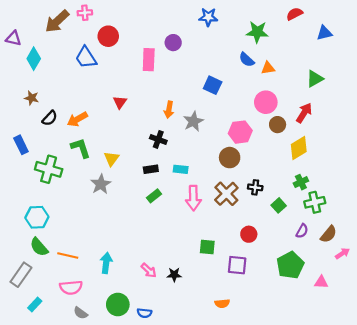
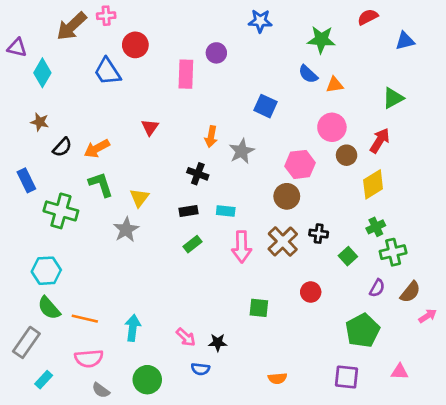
purple square: (237, 265) -> (347, 377), moved
pink triangle: (321, 282) -> (400, 372), moved
blue semicircle: (144, 313) -> (200, 369), moved

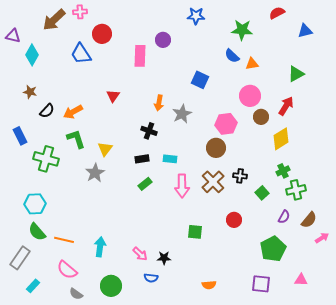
pink semicircle: (89, 358) -> (67, 270), turned 45

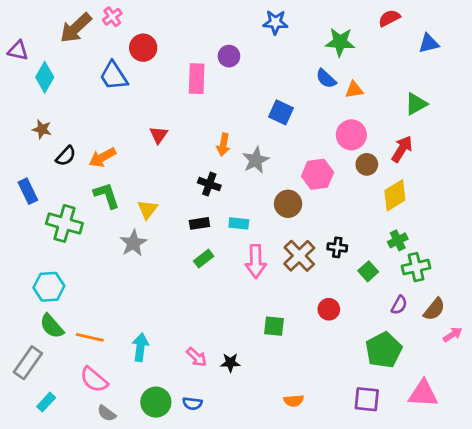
pink cross: (80, 12) -> (112, 17), turned -32
brown circle: (216, 148) -> (288, 204), moved
blue semicircle: (151, 278) -> (192, 403), moved
pink triangle: (301, 280) -> (423, 394), size x1.6

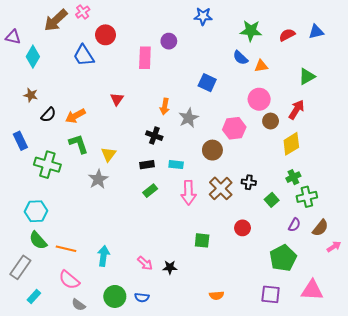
red semicircle: (389, 18) -> (287, 35), moved

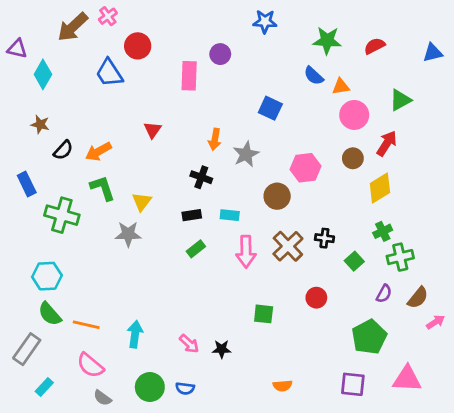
blue triangle: (316, 32) -> (433, 53), moved
pink circle: (259, 99) -> (354, 115), moved
gray star: (98, 179) -> (128, 234), turned 30

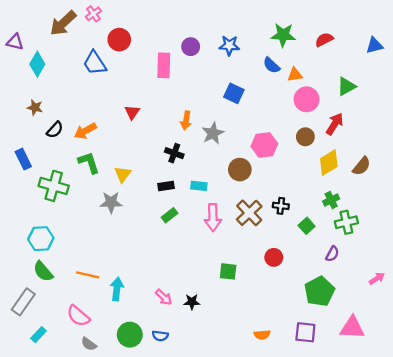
blue star: (265, 22) -> (229, 45), moved
brown semicircle: (418, 298) -> (362, 166), moved
orange line: (86, 325) -> (88, 275), moved
orange semicircle: (282, 386) -> (262, 335), moved

